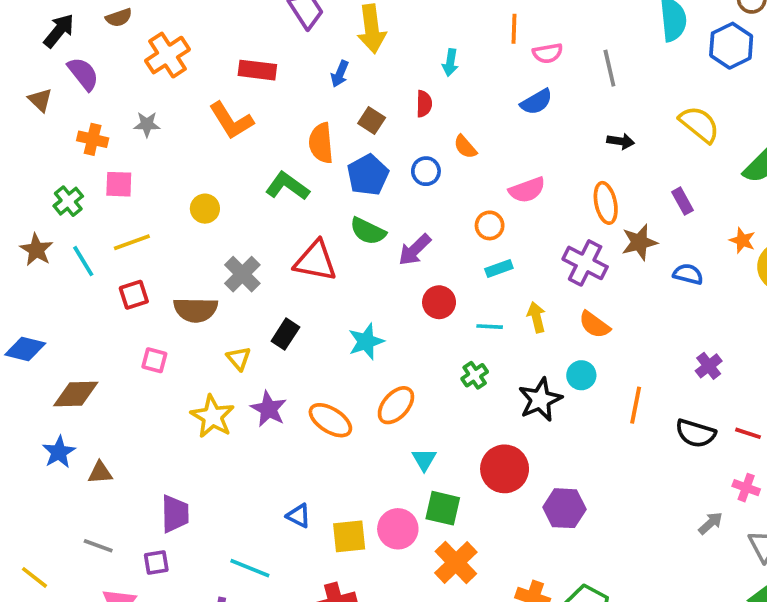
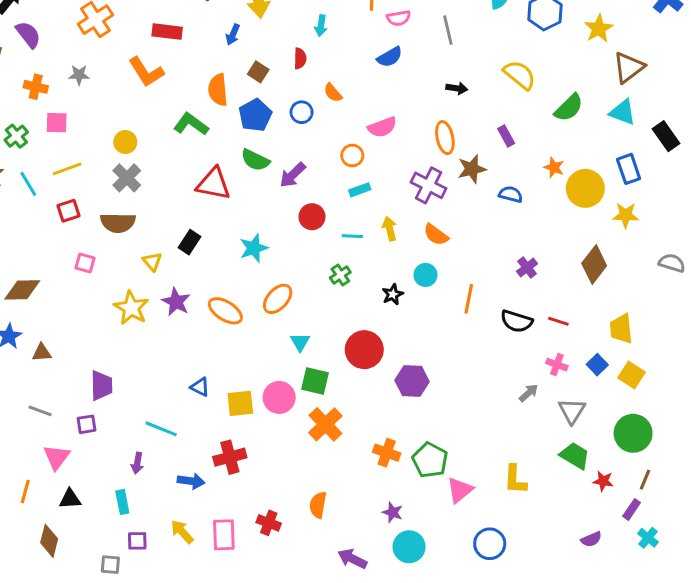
gray cross: (242, 274) -> (127, 178), moved
black star: (540, 400) -> (393, 294), size x0.6

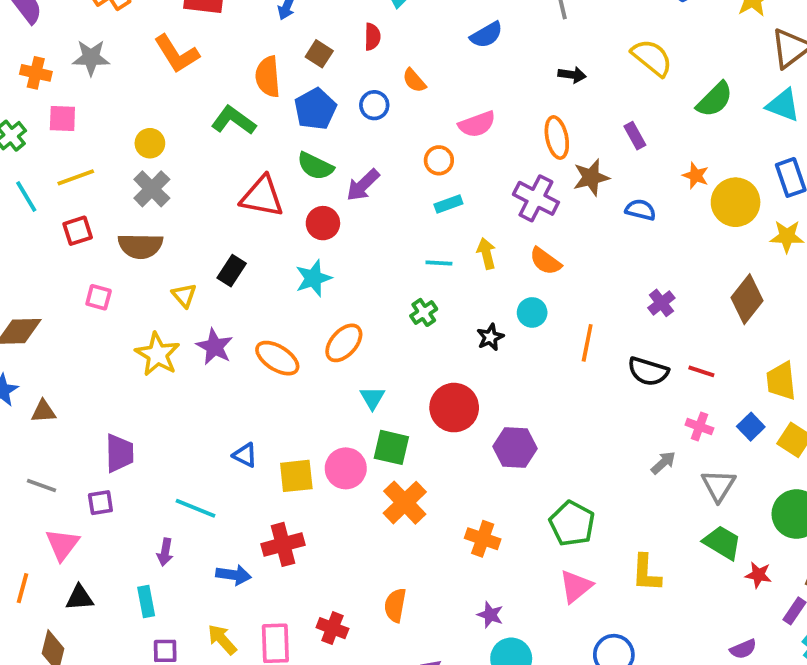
gray star: (79, 75) -> (91, 58), size x1.4
red circle: (312, 217) -> (323, 223), moved
green pentagon: (430, 460) -> (572, 524), moved

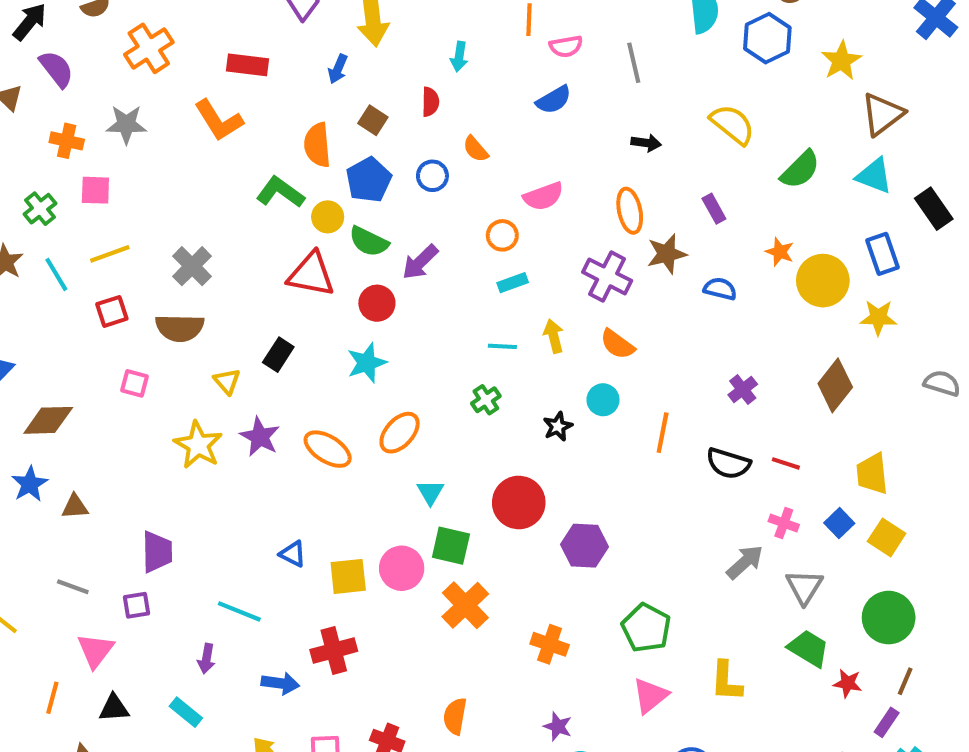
yellow circle: (150, 143) -> (328, 217), moved
gray arrow: (663, 463) -> (745, 562), size x1.4
cyan rectangle: (146, 601) -> (186, 712), turned -40

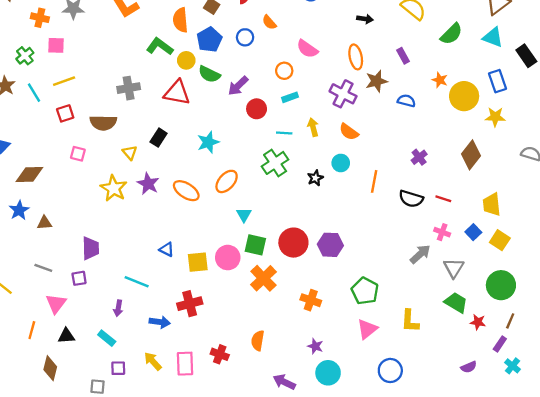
pink semicircle: (543, 196) -> (307, 49), turned 55
gray cross: (192, 266) -> (129, 88), moved, turned 35
red circle: (377, 303) -> (257, 109), moved
green cross: (486, 400) -> (275, 163), size x1.6
red circle: (519, 502) -> (293, 243), moved

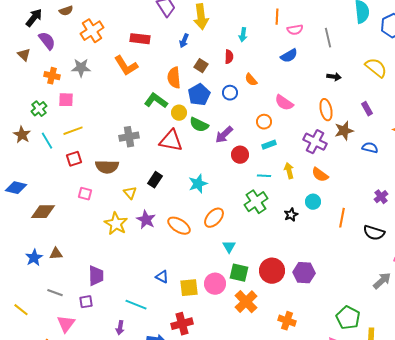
blue star: (19, 210) -> (34, 258), moved
green pentagon: (365, 291) -> (348, 318), moved

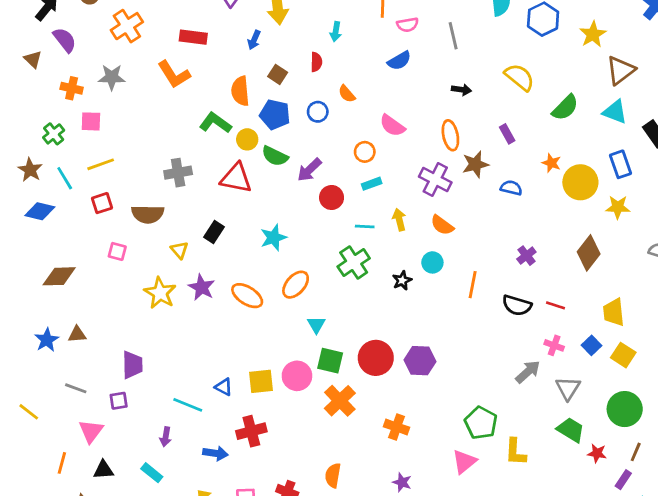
blue pentagon: (199, 95) -> (275, 115), turned -30
blue diamond: (16, 188) -> (40, 211), moved
blue triangle: (162, 277) -> (224, 387), moved

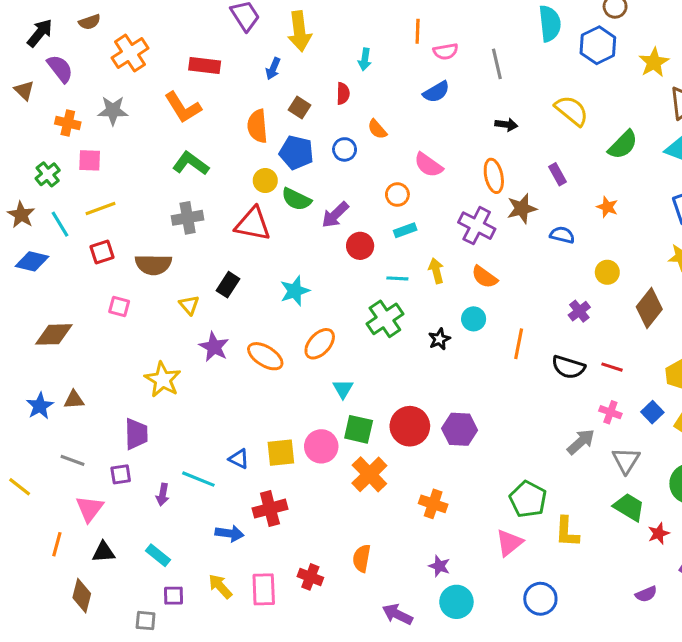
green L-shape: (215, 123) -> (191, 163), moved
yellow circle: (580, 182) -> (607, 272), moved, size x0.6
yellow star: (160, 293) -> (163, 380), moved
purple arrow: (166, 437) -> (163, 495), moved
red star: (597, 453) -> (659, 533), turned -30

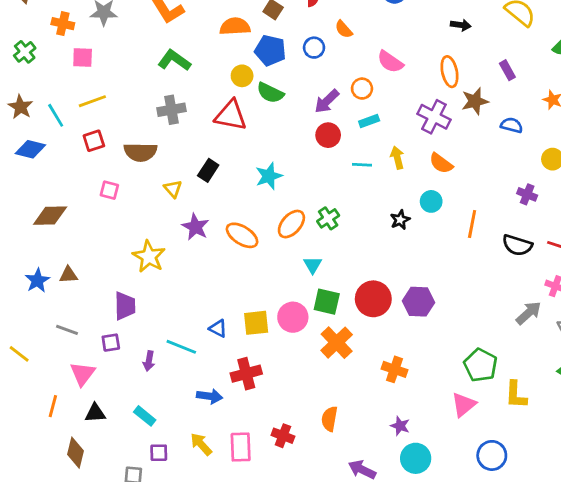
orange semicircle: (257, 126) -> (235, 26), turned 92
green cross: (48, 174) -> (25, 52), moved
purple arrow: (335, 215) -> (327, 101), moved
purple cross: (579, 311) -> (527, 194), turned -30
green cross: (385, 319) -> (328, 218), moved, size x0.7

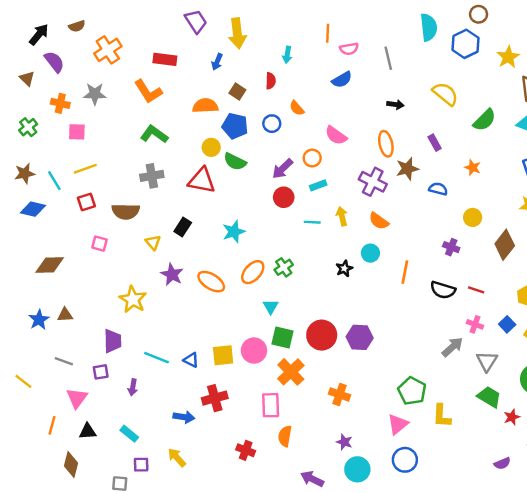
brown star: (20, 107) -> (25, 173), turned 30
cyan line: (181, 347) -> (157, 358), moved
pink rectangle: (241, 447) -> (271, 405), moved
blue circle: (492, 455) -> (405, 460), moved

